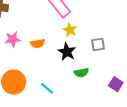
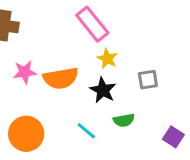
orange semicircle: (38, 43) -> (61, 78), size x1.6
cyan line: (47, 88) -> (86, 131), moved

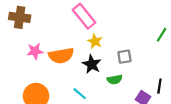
green semicircle: (124, 120) -> (115, 80), moved

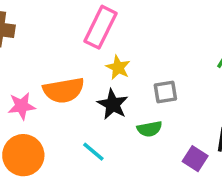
pink rectangle: (84, 16) -> (100, 27), turned 65
pink star: (35, 51) -> (22, 106), moved

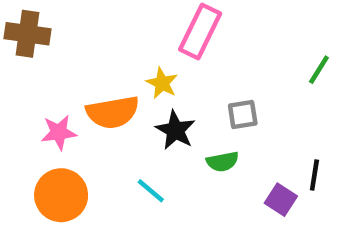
pink rectangle: (100, 27) -> (200, 32), moved
yellow star: (118, 67) -> (162, 83), moved

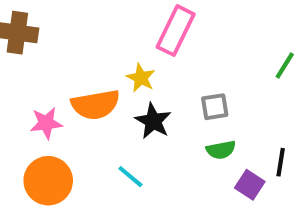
green semicircle: (223, 162) -> (221, 150), moved

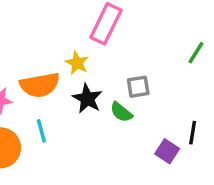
green semicircle: (221, 150) -> (121, 112), moved, turned 50
cyan line: (130, 177) -> (41, 131), moved, turned 35

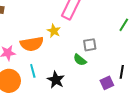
black star: (87, 99) -> (56, 80), moved
purple square: (167, 151) -> (107, 83), turned 32

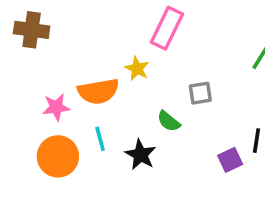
green semicircle: (80, 60) -> (169, 121), moved

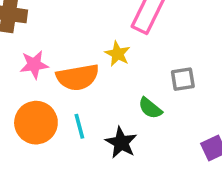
pink star: (56, 107) -> (34, 65), moved
orange circle: (58, 156) -> (36, 123), moved

